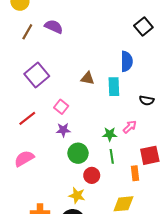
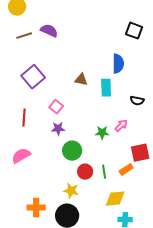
black square: (143, 27) -> (134, 31), turned -30
brown line: (27, 32) -> (24, 36), turned 42
red line: (27, 118) -> (24, 118), turned -48
green line: (112, 156) -> (104, 172), moved
orange rectangle: (135, 173) -> (126, 170), turned 64

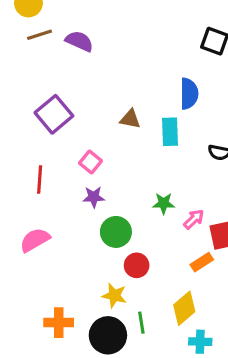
brown line: (24, 36) -> (40, 35), moved
pink arrow: (121, 126) -> (194, 219), moved
green line: (104, 172) -> (141, 323), moved
yellow diamond: (115, 199) -> (184, 308), turned -35

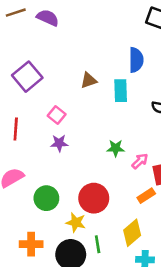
brown triangle: (130, 119) -> (89, 80), turned -30
green circle: (116, 232) -> (46, 198), moved
red circle: (137, 265) -> (94, 198), size x1.5

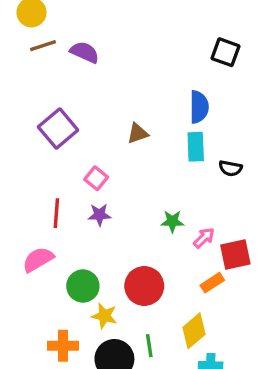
cyan rectangle: (121, 91) -> (196, 147), moved
red line: (16, 129) -> (56, 213), moved
yellow star: (76, 222) -> (104, 316), moved

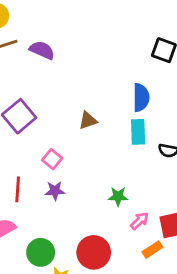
pink arrow: (204, 238) -> (140, 221), moved

